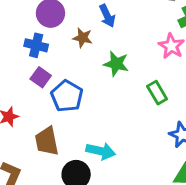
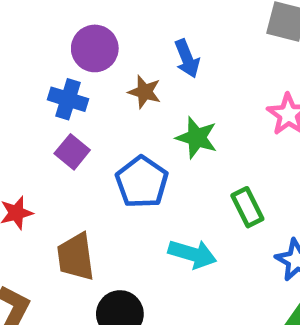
green rectangle: (157, 93) -> (247, 207), moved
blue pentagon: (67, 96) -> (142, 182), moved
cyan arrow: (101, 151) -> (192, 254), moved

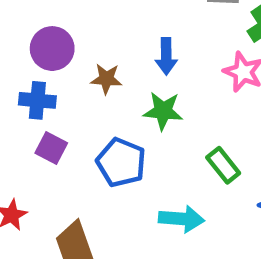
blue arrow: (187, 59) -> (166, 56), moved, turned 33

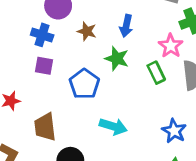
purple square: (51, 148) -> (44, 66), turned -30
green rectangle: (223, 165) -> (156, 73), moved

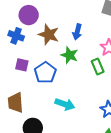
brown star: (87, 31) -> (49, 35), size x1.5
purple square: (44, 66) -> (22, 65), moved

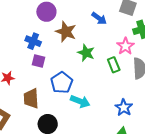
blue arrow: (77, 32) -> (99, 18), moved, turned -70
blue cross: (16, 36) -> (33, 41), moved
blue pentagon: (45, 73) -> (62, 83), moved

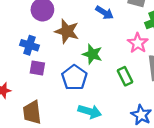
green rectangle: (114, 65) -> (125, 76), moved
blue pentagon: (62, 83) -> (74, 78), moved

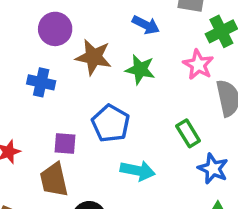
green star: (92, 54) -> (140, 70), moved
purple square: (37, 68) -> (65, 143), moved
green rectangle: (125, 76) -> (188, 133), moved

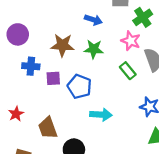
purple circle: (55, 29) -> (18, 34), moved
green rectangle: (188, 133) -> (128, 71), moved
purple square: (65, 143) -> (53, 78), moved

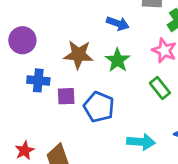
green star: (94, 49) -> (118, 60), turned 30
red star: (16, 114) -> (25, 151), moved
cyan arrow: (101, 115) -> (141, 142), moved

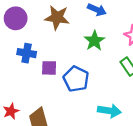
brown star: (78, 55) -> (57, 18), moved

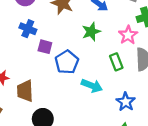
cyan arrow: (109, 111) -> (92, 86), moved

